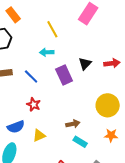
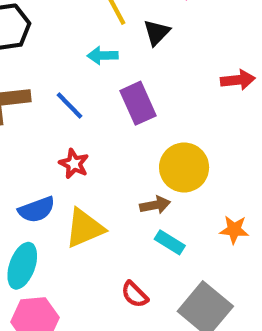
black triangle: (85, 64) -> (157, 32), moved
yellow circle: (108, 105) -> (184, 167), moved
yellow triangle: (39, 135) -> (84, 228), size x1.5

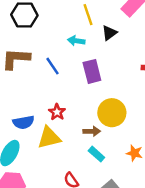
red star: (74, 164) -> (57, 112), moved

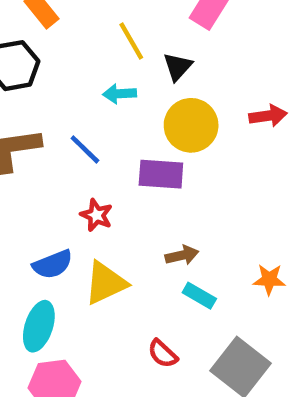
purple rectangle: (92, 71) -> (161, 174), moved, turned -60
red star: (57, 112) -> (96, 215), moved
yellow circle: (112, 113) -> (191, 125), moved

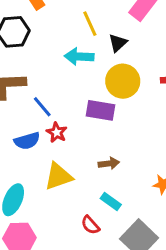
cyan arrow: (119, 94) -> (79, 56), size x1.4
blue line: (85, 149) -> (42, 107), moved
blue semicircle: (53, 264) -> (27, 141), moved
cyan rectangle: (199, 296) -> (111, 202), moved

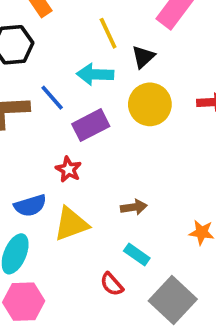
blue line: (42, 107) -> (52, 98), moved
purple rectangle: (100, 110) -> (91, 125), moved, turned -36
blue semicircle: (27, 141) -> (30, 206), moved

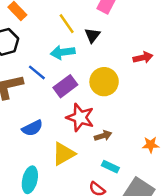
yellow circle: (150, 104) -> (104, 82), moved
red star: (68, 169) -> (80, 118), moved, size x1.6
blue semicircle: (30, 206) -> (32, 128), moved

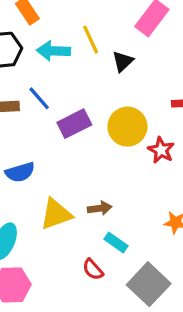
cyan arrow: (63, 52) -> (53, 51), moved
red star: (80, 118) -> (161, 150), moved, size x0.7
brown arrow: (103, 136) -> (100, 208), moved

